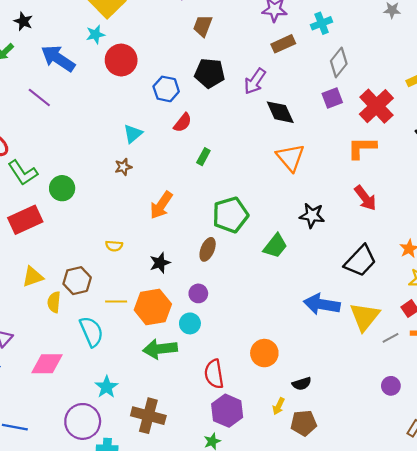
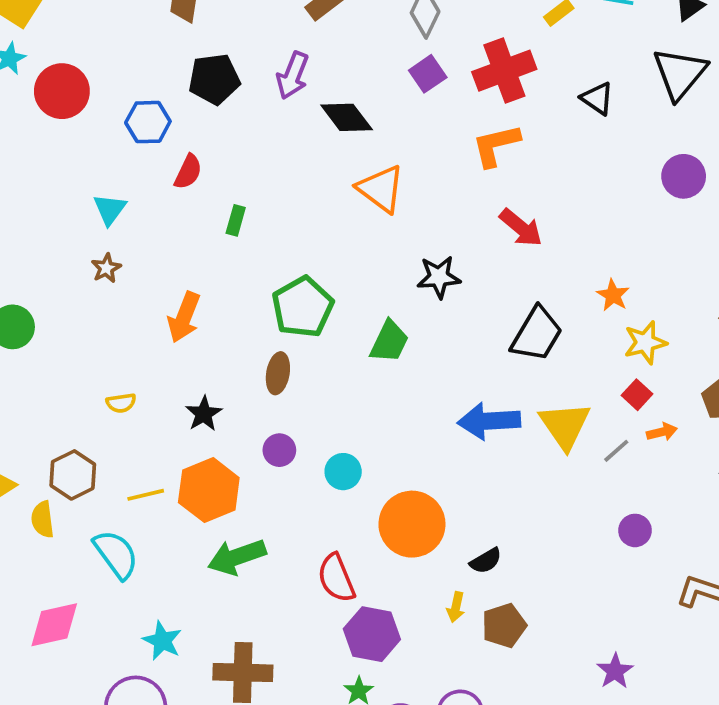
red cross: (376, 106) -> (504, 71), turned 36
cyan circle: (190, 323) -> (343, 472), moved
orange circle: (264, 353) -> (412, 524), size x1.4

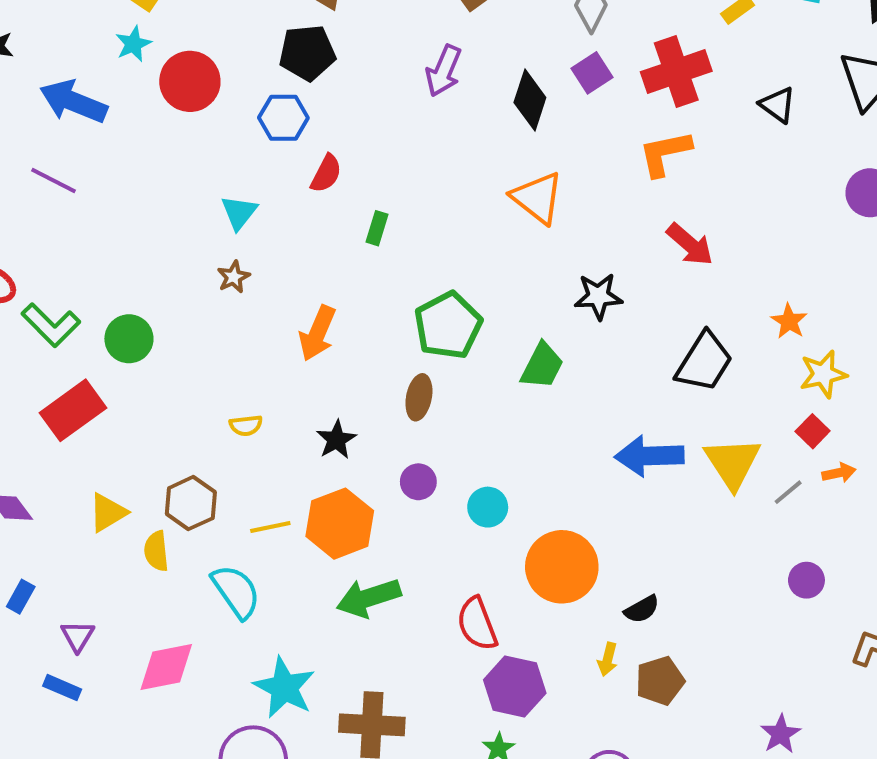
black pentagon: (214, 79) -> (307, 53), moved
black diamond: (347, 117) -> (530, 100), moved, turned 54
cyan star: (162, 641) -> (284, 688), size x1.4

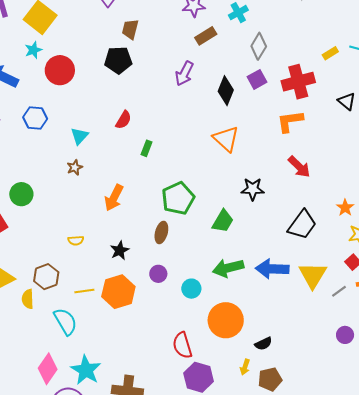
blue hexagon: (283, 118) -> (35, 118), moved
green arrow: (369, 598) -> (228, 268), moved
pink diamond: (166, 667) -> (48, 369), moved, turned -48

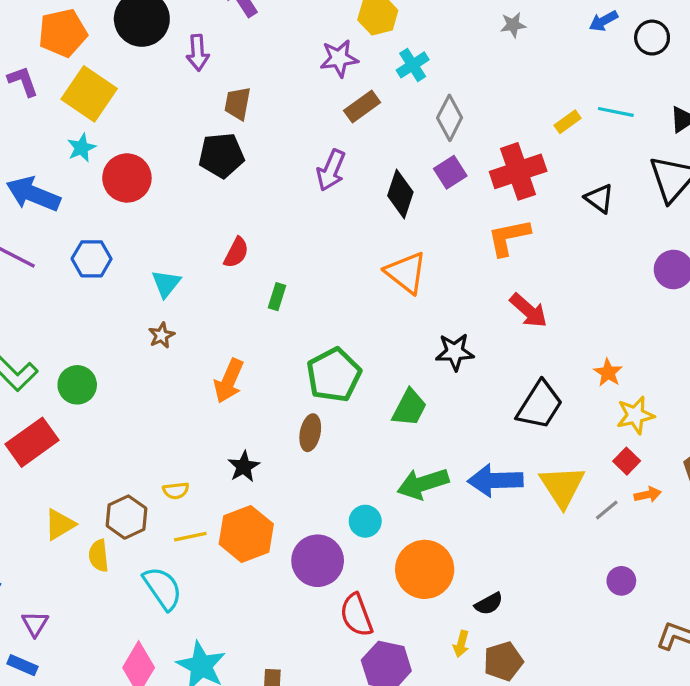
yellow semicircle: (76, 240) -> (176, 491), moved
purple circle: (158, 274) -> (318, 561), moved, size x1.8

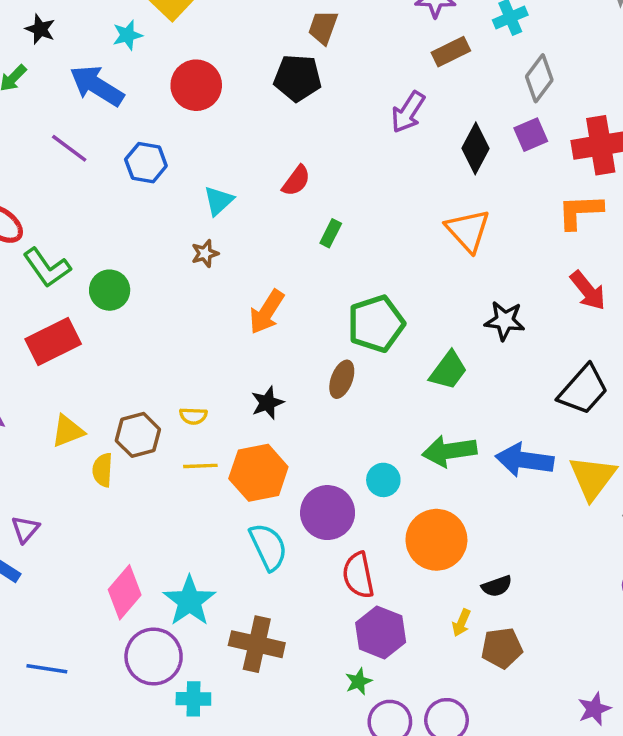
cyan star: (82, 148) -> (127, 35), moved
cyan semicircle: (163, 588) -> (268, 547), moved

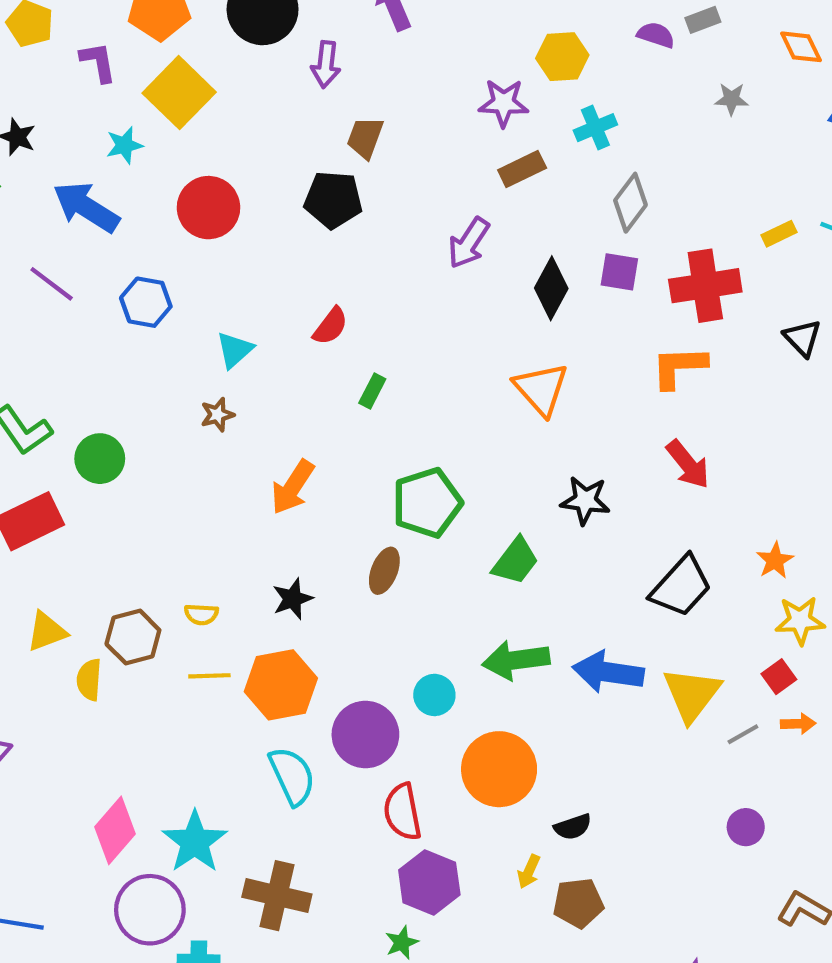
purple square: (531, 135) -> (619, 272), turned 32

